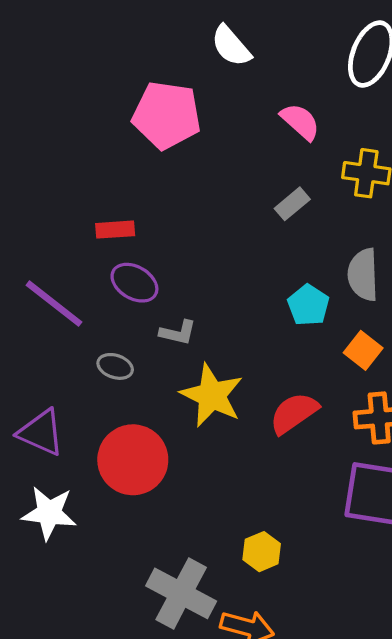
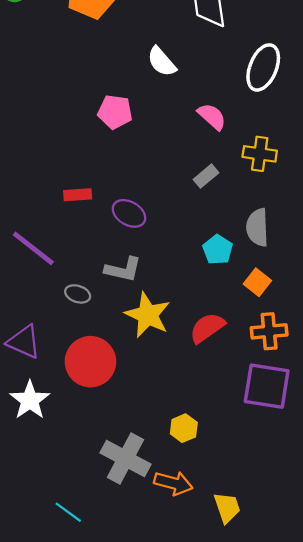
pink pentagon: (167, 115) -> (115, 112), size x0.7
purple ellipse: (134, 283) -> (129, 213), moved
gray L-shape: (178, 333) -> (123, 269), size x1.4
white star: (49, 513) -> (30, 400), turned 30

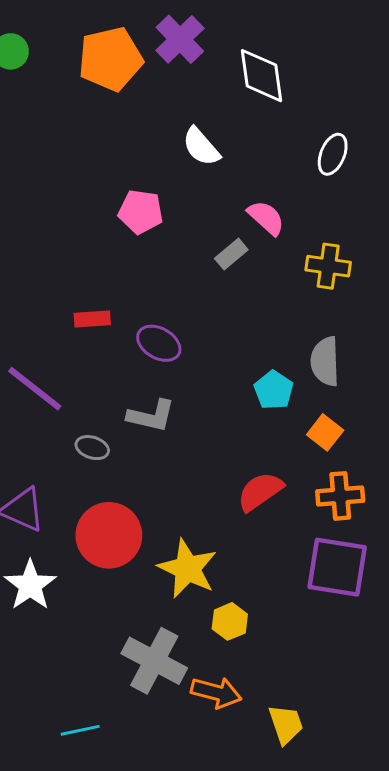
white ellipse: (263, 67) -> (333, 154), size x0.7
gray rectangle: (206, 176) -> (231, 254), moved
yellow star: (148, 315) -> (187, 569), moved
cyan line: (68, 512) -> (80, 730), turned -48

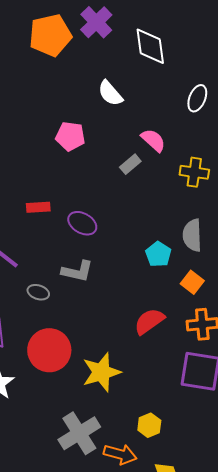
yellow star: (187, 569) -> (101, 372), turned 30
yellow hexagon: (230, 621) -> (149, 425), moved
gray cross: (154, 661) -> (79, 433), turned 30

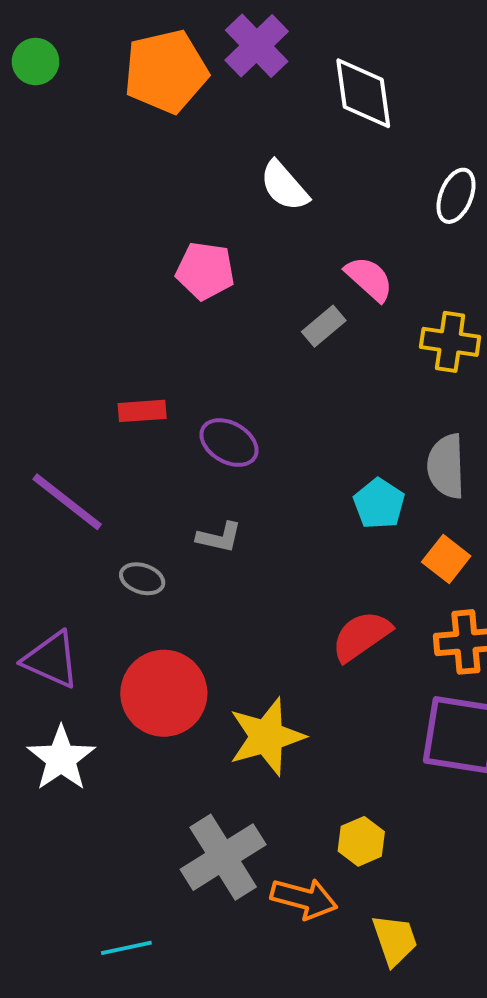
gray L-shape: (77, 271) -> (219, 537), size x0.7

